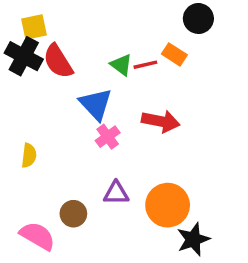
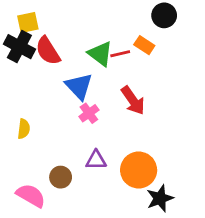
green triangle: (121, 65) -> (100, 54), size x1.4
red arrow: (161, 121) -> (133, 100), turned 44

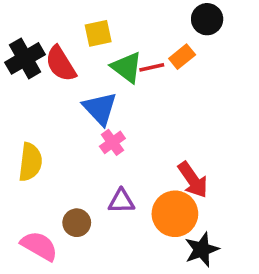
yellow square: (28, 22) -> (98, 33), moved
orange rectangle: (144, 45) -> (182, 57), turned -72
black cross: (19, 47) -> (25, 58), turned 32
red arrow: (133, 100) -> (193, 180), moved
yellow semicircle: (24, 129) -> (30, 162), size x1.5

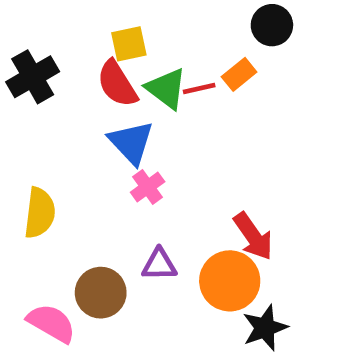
red semicircle: (61, 64) -> (117, 84), moved
brown circle: (77, 223) -> (101, 293), size x1.4

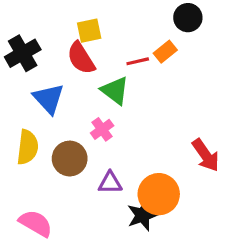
green triangle: (166, 88) -> (115, 90), moved
blue triangle: (131, 142) -> (49, 99), moved
red arrow: (253, 236) -> (206, 155), moved
brown circle: (101, 293) -> (70, 159), moved
black star: (265, 328) -> (143, 215), moved

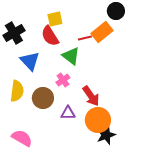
orange rectangle: (165, 52) -> (102, 32), size x1.5
red arrow: (206, 155) -> (91, 96), moved
black star: (143, 215) -> (106, 135), moved

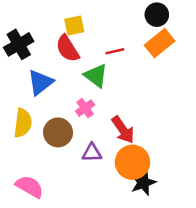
orange rectangle: (102, 32) -> (160, 43), moved
blue triangle: (30, 61) -> (40, 82), turned 35

